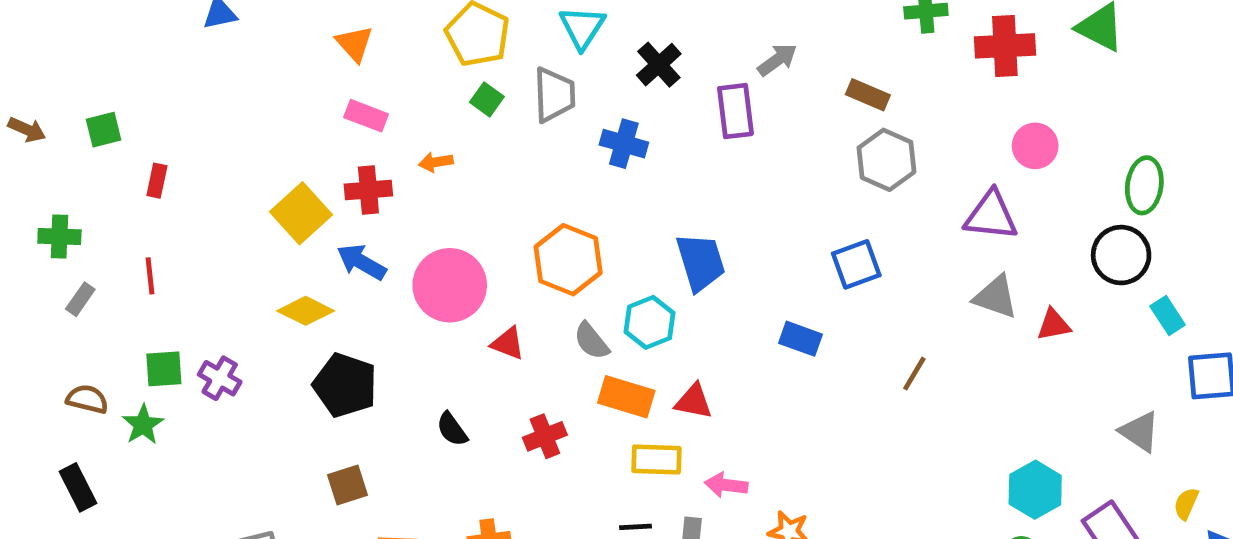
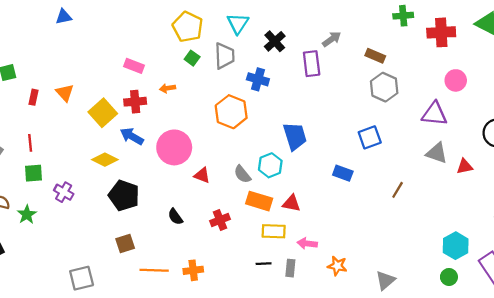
orange triangle: (354, 44) -> (65, 93), moved
orange hexagon: (568, 260) -> (231, 112), moved
green square: (164, 369) -> (33, 173), moved

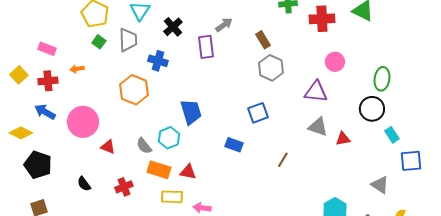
brown rectangle: (375, 56) -> (263, 40), turned 36
yellow square: (103, 113) -> (19, 75), moved, size x0.7

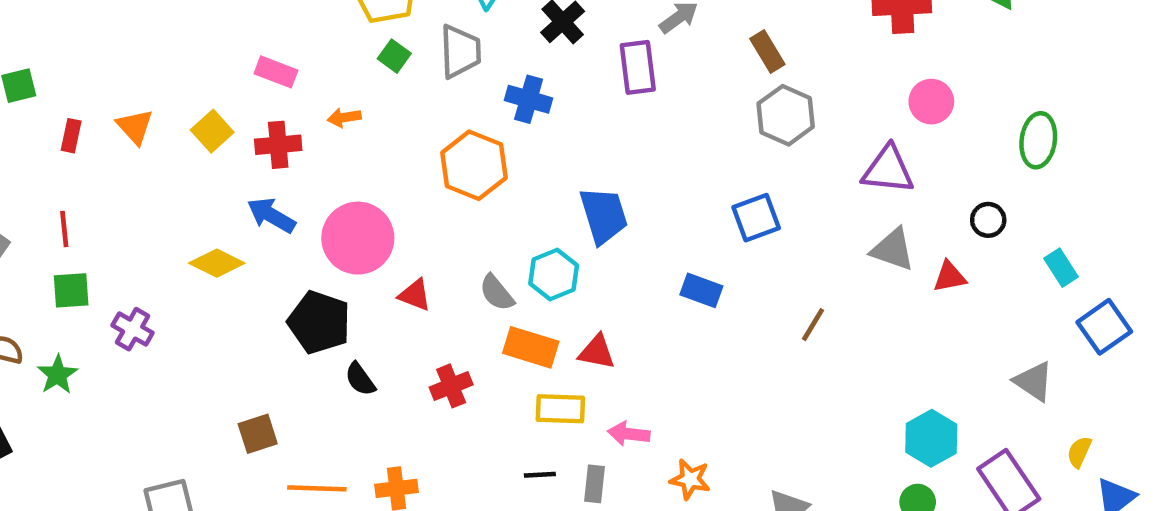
black circle: (372, 109) -> (988, 220), moved, size x0.6
blue square: (411, 161) -> (1104, 327), turned -30
black pentagon: (38, 165) -> (319, 322), moved

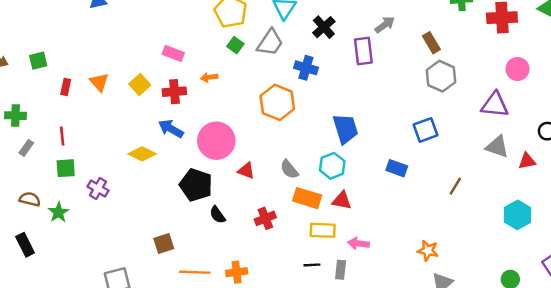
gray trapezoid: (460, 51) -> (270, 43), turned 36
cyan hexagon: (554, 274) -> (332, 166), moved
cyan hexagon: (931, 438) -> (517, 215), moved
orange star: (690, 479) -> (428, 251), moved

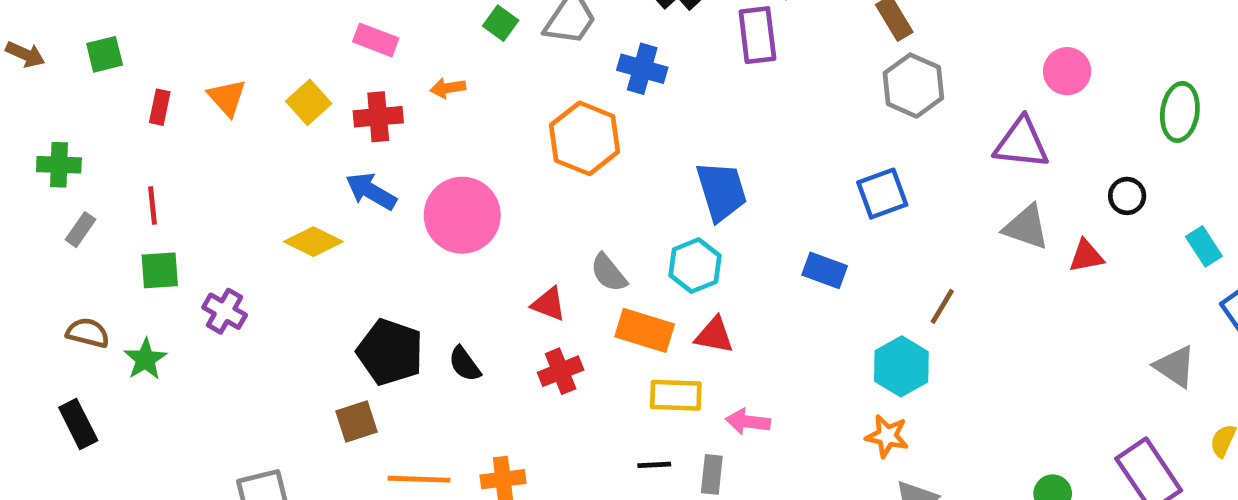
red triangle: (246, 171) -> (549, 304), moved
black pentagon: (196, 185) -> (390, 352), moved
cyan hexagon: (517, 215) -> (901, 366), moved

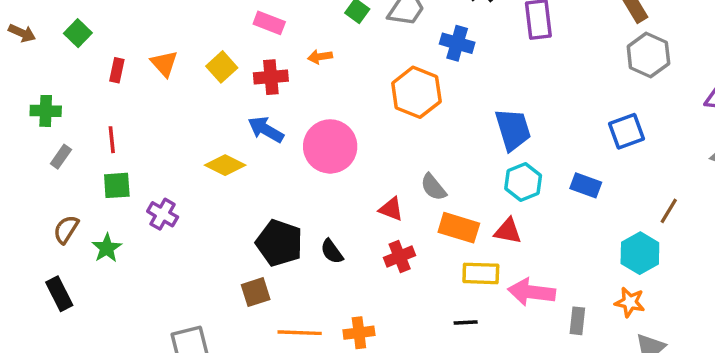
green square: (105, 54) -> (78, 33), turned -32
cyan hexagon: (695, 266) -> (523, 182), moved
brown semicircle: (88, 333) -> (66, 229), turned -72
pink arrow: (748, 422) -> (532, 292), size x1.5
gray rectangle: (712, 474) -> (577, 321), moved

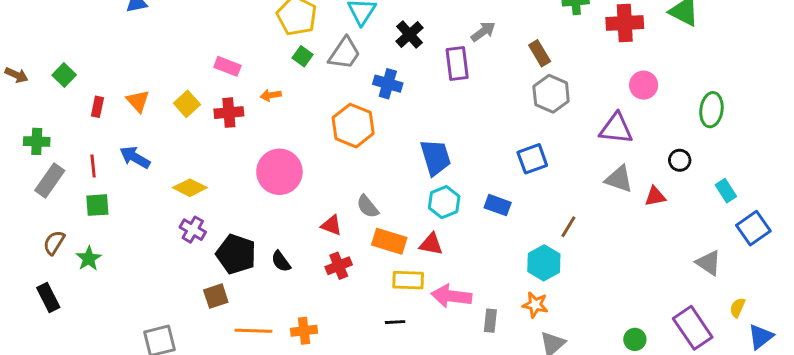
blue arrow: (266, 130) -> (135, 157), moved
gray rectangle: (61, 157) -> (50, 180), size x1.6
purple cross: (163, 214) -> (193, 230), moved

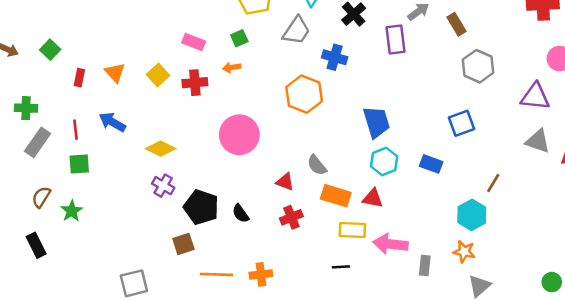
brown rectangle: (540, 53) -> (456, 24), moved
green square: (303, 56) -> (239, 38), moved, turned 30

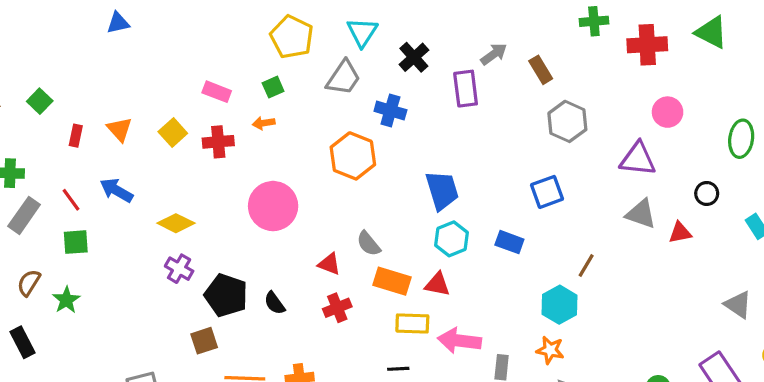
red line: (76, 130) -> (71, 200), turned -30

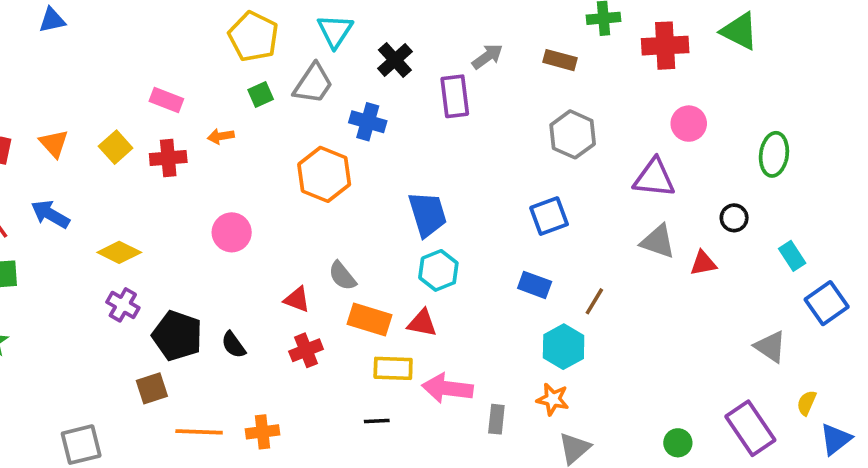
brown rectangle: (541, 70) -> (560, 60), moved, turned -44
green square: (273, 87) -> (261, 95), moved
pink circle: (273, 206) -> (232, 232), size x0.7
blue rectangle: (509, 242) -> (535, 285), moved

